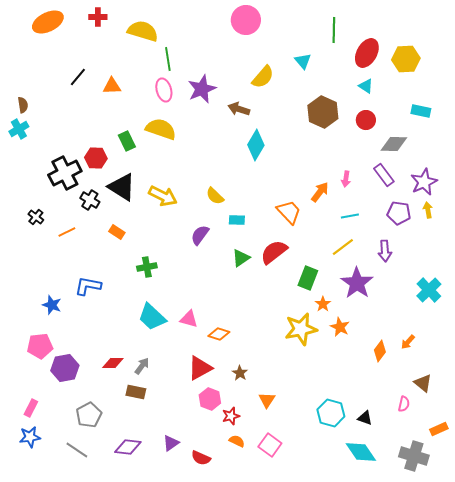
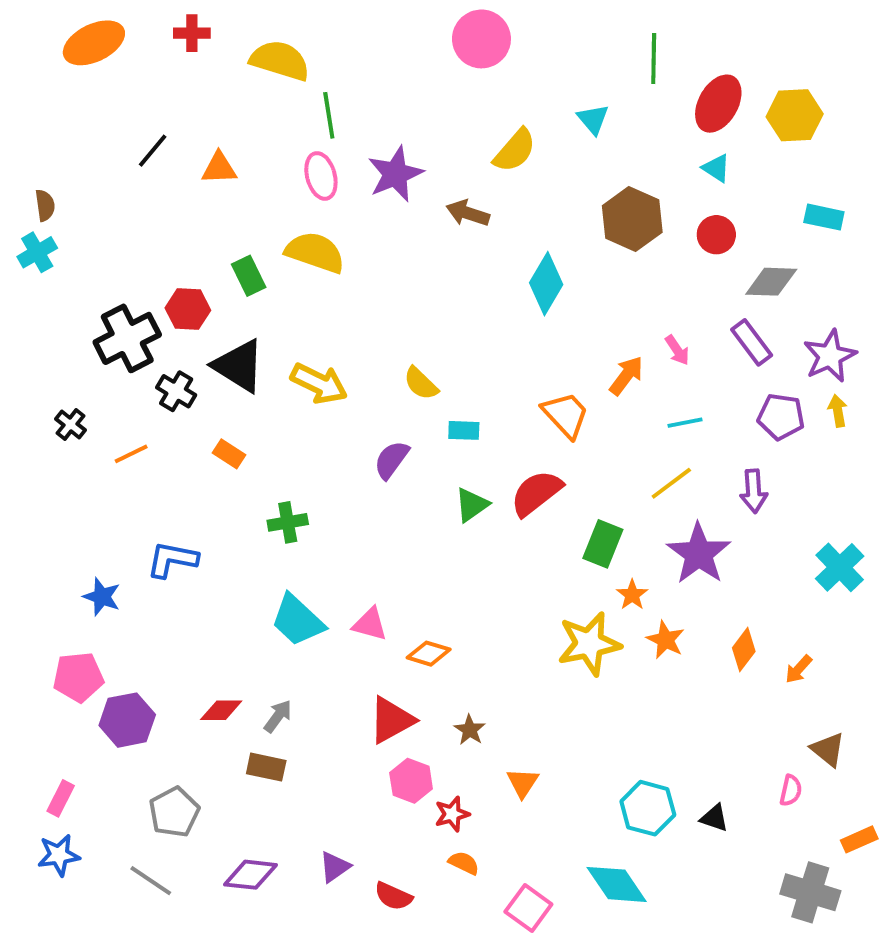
cyan diamond: (256, 145) -> (546, 284), moved
pink arrow: (346, 179) -> (677, 350), turned -42
orange diamond: (380, 351) -> (744, 650), moved
pink square: (270, 445) -> (528, 908), moved
cyan diamond: (361, 452) -> (617, 884), moved

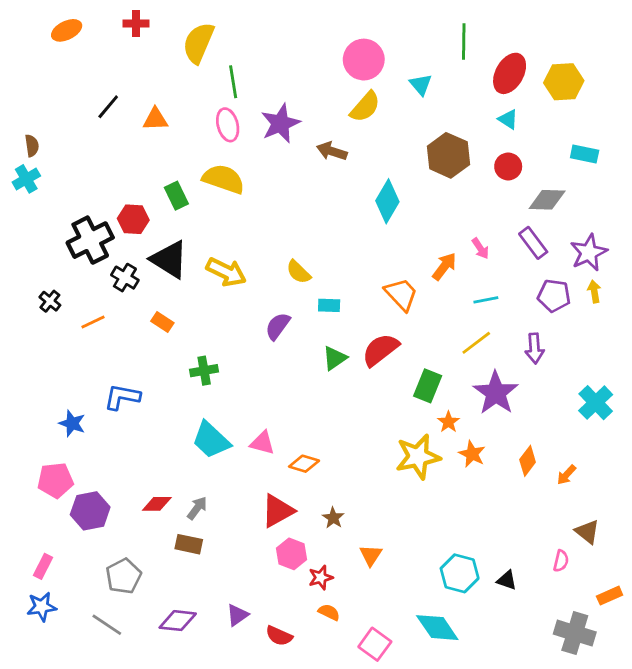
pink circle: (481, 39) -> (364, 60), moved
orange ellipse: (94, 43) -> (67, 30), size x0.7
yellow semicircle: (280, 60) -> (198, 43), turned -84

